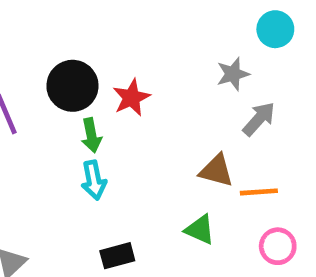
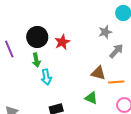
green arrow: (91, 135) -> (36, 60), moved

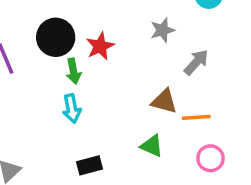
gray star: (105, 32) -> (162, 30), moved
green arrow: (36, 60) -> (73, 71), moved

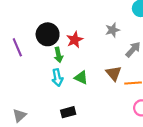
brown triangle: (164, 101) -> (114, 73), turned 35
green triangle: (152, 146) -> (81, 78), moved

